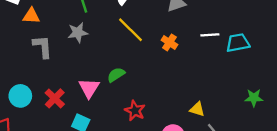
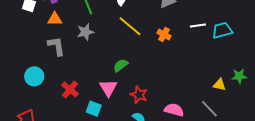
orange triangle: (31, 16) -> (55, 19), moved
pink triangle: (89, 88) -> (108, 88), moved
cyan circle: (20, 96) -> (34, 76), moved
yellow triangle: (197, 109) -> (219, 85), moved

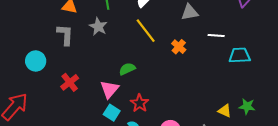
white line: (198, 25) -> (216, 36), moved
gray star: (85, 32) -> (98, 27), turned 30
cyan square: (94, 109) -> (112, 113), moved

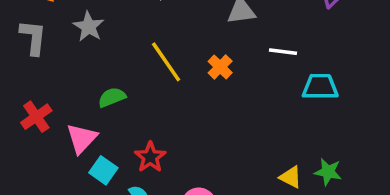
yellow line: (146, 31) -> (166, 62), moved
green semicircle: (127, 69) -> (112, 97), moved
pink triangle: (109, 89) -> (82, 138), moved

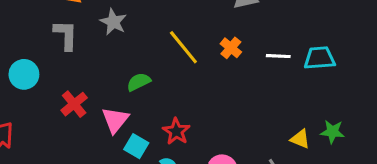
white line: (283, 52) -> (278, 56), moved

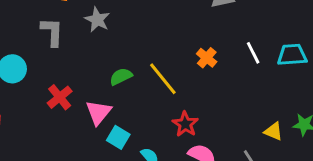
yellow line: (183, 47) -> (163, 79), moved
orange cross: (231, 48) -> (207, 58), moved
white line: (278, 56) -> (253, 53), turned 60
red star: (176, 131) -> (185, 124), moved

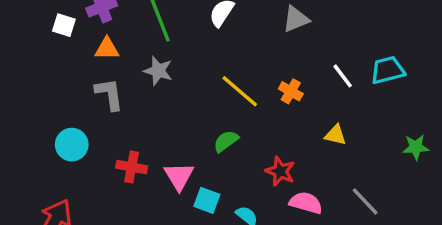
green semicircle: (121, 77) -> (226, 141), moved
yellow line: (163, 79) -> (240, 91), moved
red cross: (60, 97) -> (132, 167), turned -30
yellow triangle: (273, 131) -> (335, 135), moved

